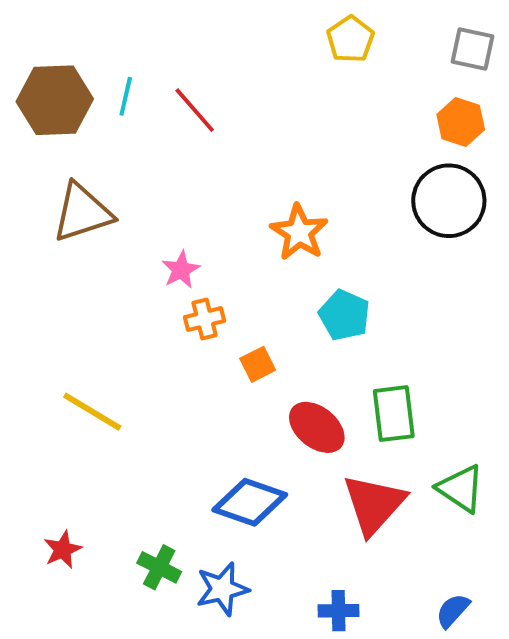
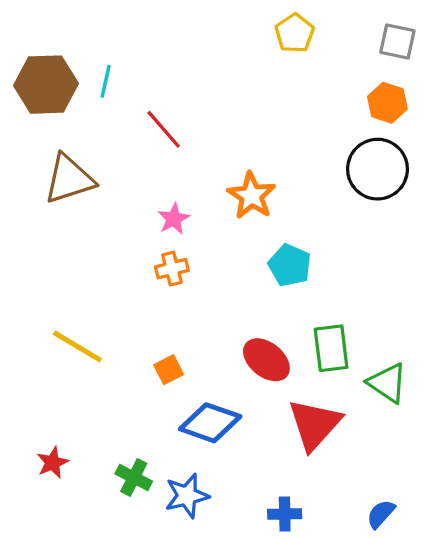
red line: (195, 110) -> (164, 129), moved
pink star: (181, 270) -> (174, 219), moved
orange square: (258, 364) -> (169, 370), moved
green triangle: (461, 488) -> (387, 383), moved

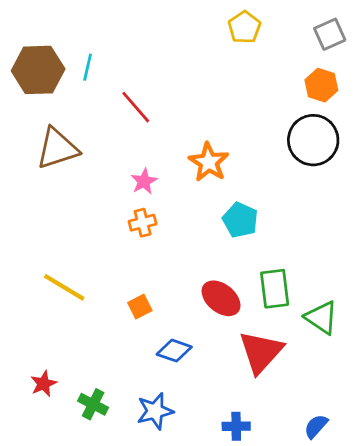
gray square: (397, 41) -> (330, 34), turned -36
blue diamond: (210, 423) -> (174, 351), size x0.7
green cross: (134, 477) -> (93, 404), moved

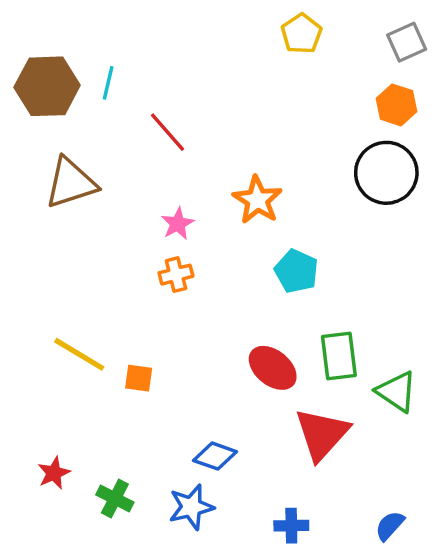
orange square: (140, 307) -> (139, 378), moved, turned 35
blue diamond: (174, 351) -> (215, 456), moved

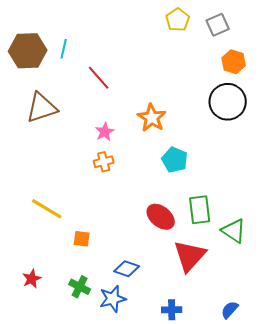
gray square: (407, 42) -> (218, 25), moved
orange square: (139, 378) -> (82, 239), moved
green cross: (115, 499) -> (80, 287), moved

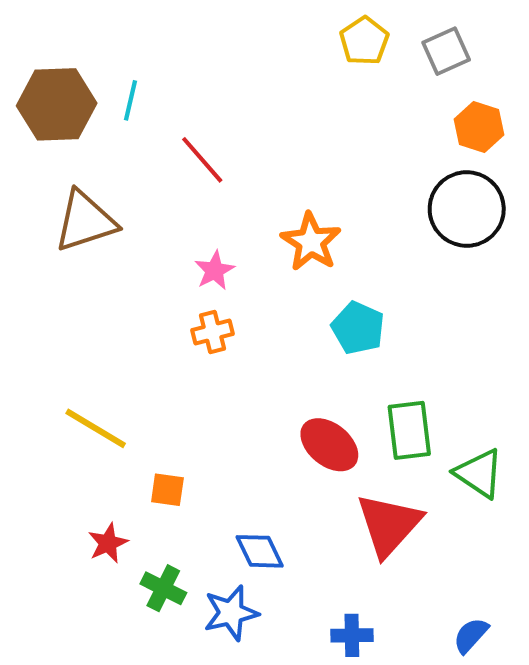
blue diamond: (127, 269) -> (260, 551), turned 45
red star: (32, 279) -> (108, 543), moved

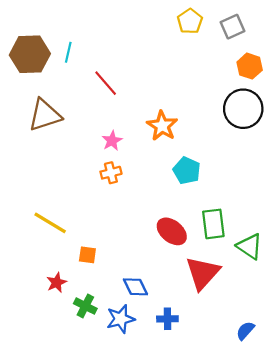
blue cross: (352, 635) -> (167, 319), moved

